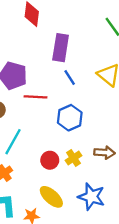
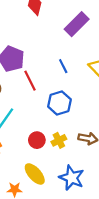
purple rectangle: (61, 48) -> (77, 24), moved, turned 30
red line: (36, 97) -> (30, 81), turned 54

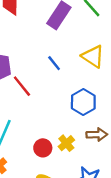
blue hexagon: (59, 103) -> (83, 102), moved

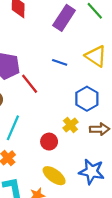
blue line: (54, 63) -> (60, 62), turned -32
yellow cross: (66, 143) -> (70, 125), moved

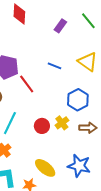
purple rectangle: (64, 18) -> (60, 26), size x0.6
red circle: (49, 142) -> (42, 126), moved

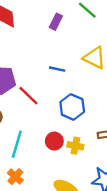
blue hexagon: (78, 100) -> (72, 107), moved
yellow cross: (62, 123) -> (75, 146), moved, turned -32

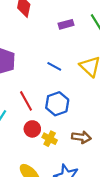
purple rectangle: (56, 22) -> (66, 24), turned 32
red line: (28, 96) -> (26, 101), moved

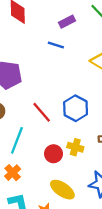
blue line: (54, 66) -> (56, 45), moved
red circle: (32, 129) -> (53, 154), moved

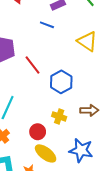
red line: (42, 112) -> (32, 65), moved
red circle: (53, 154) -> (38, 132), moved

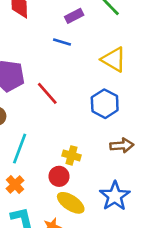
blue hexagon: (61, 82) -> (105, 104), moved
yellow cross: (59, 116) -> (71, 155), moved
blue star: (81, 150) -> (115, 196), turned 30

